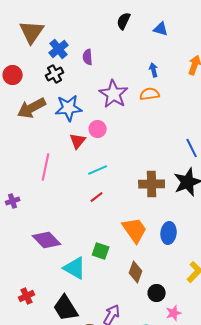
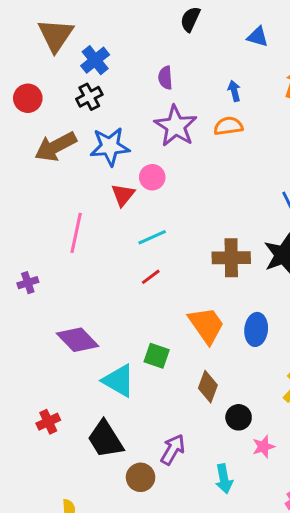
blue triangle: (161, 29) -> (258, 37), moved
purple semicircle: (88, 57) -> (165, 78), moved

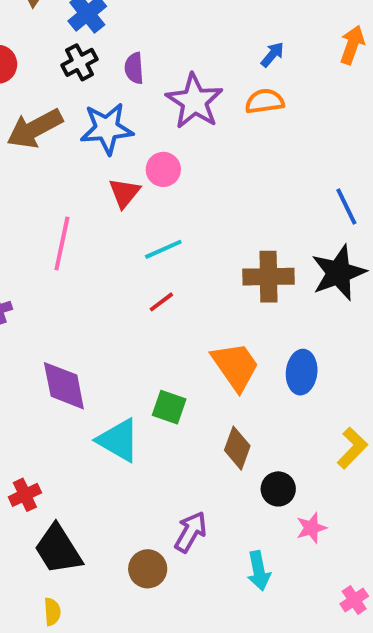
purple semicircle: (165, 78) -> (134, 68), moved
blue arrow: (234, 91) -> (272, 55), turned 54
purple diamond: (78, 340) -> (64, 386), turned 33
black trapezoid: (105, 439) -> (58, 549), moved

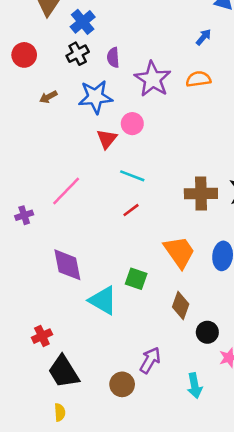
blue arrow: (272, 55) -> (204, 37), moved
brown arrow: (35, 129) -> (48, 97), size x0.5
pink line: (62, 243) -> (66, 191), moved, turned 32
cyan line: (163, 249) -> (132, 176), turned 45

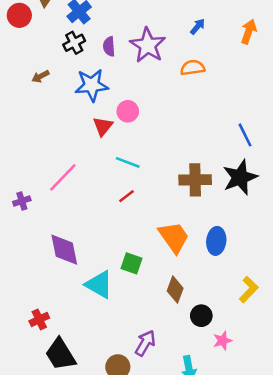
red circle: (24, 55) -> (19, 15), moved
purple star: (153, 79) -> (148, 45), moved
brown arrow: (48, 97) -> (41, 76), moved

